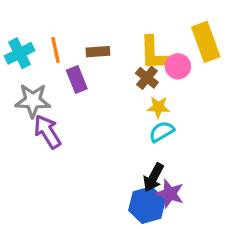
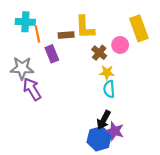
cyan cross: (20, 53) -> (25, 22), moved, turned 30
yellow L-shape: (153, 53) -> (85, 27), moved
cyan semicircle: (162, 132) -> (109, 89), turned -63

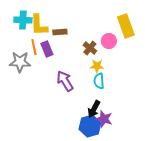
yellow L-shape: (85, 27) -> (39, 25), moved
orange line: (37, 34) -> (34, 47), moved
purple arrow: (32, 89) -> (65, 81), moved

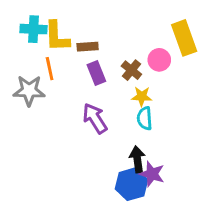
purple rectangle: (47, 49) -> (96, 73), moved
black arrow: (94, 109) -> (137, 159), turned 144

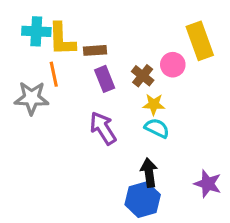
cyan semicircle: (145, 118) -> (157, 128), turned 120
purple star: (152, 174) -> (208, 184), moved

